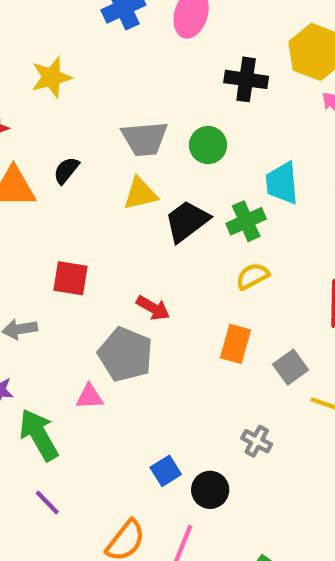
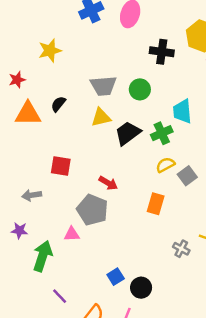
gray square: (291, 367) -> (187, 176), moved
green arrow: (39, 435) -> (43, 256), turned 48
gray cross: (257, 441) -> (181, 249), moved
purple line: (47, 503) -> (60, 296), moved

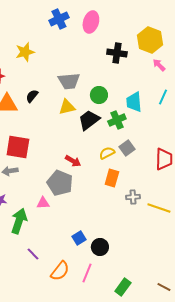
green circle: (140, 89) -> (99, 95), moved
yellow semicircle: (165, 165) -> (107, 153), moved
red square: (61, 166) -> (18, 147), moved, size x1.4
gray square: (187, 176) -> (127, 148), moved
gray cross: (181, 249) -> (133, 197), moved, turned -32

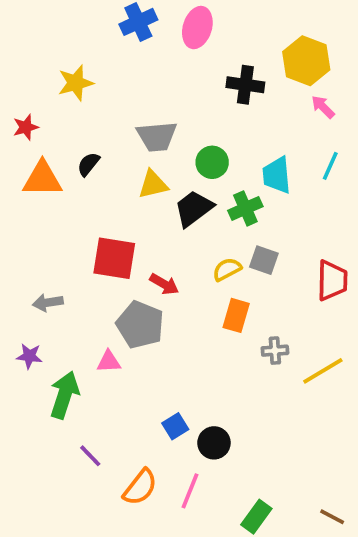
red square: (18, 147) -> (114, 258), moved
gray square: (127, 148) -> (264, 260), turned -35
yellow line: (159, 208) -> (323, 371), turned -50

